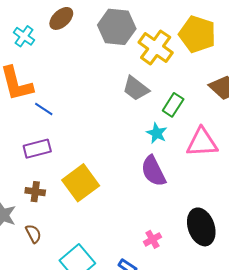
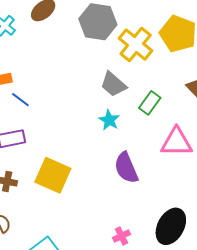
cyan star: (157, 133) -> (109, 120), moved
yellow square: (81, 183) -> (53, 175), turned -33
black ellipse: (201, 227) -> (171, 226), turned 45

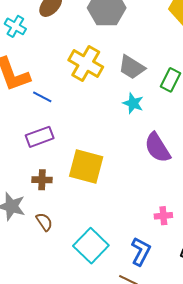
yellow cross: (136, 45) -> (86, 64), moved
pink cross: (121, 236) -> (163, 216), turned 30

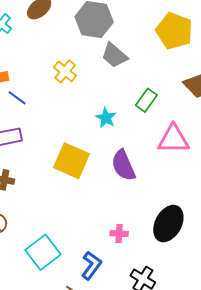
yellow cross: (86, 64) -> (65, 71), size x0.7
gray trapezoid: (132, 67) -> (114, 55), moved
yellow square: (86, 167) -> (71, 161), moved

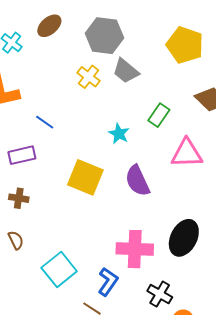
yellow cross: (65, 71) -> (89, 77), moved
blue line: (17, 98) -> (45, 122), moved
pink cross: (119, 234) -> (135, 249), size x2.0

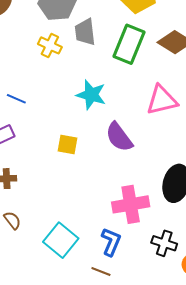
gray trapezoid: (126, 71) -> (85, 32), turned 56
green rectangle: (159, 115) -> (129, 44), moved, size x1.6
cyan star: (119, 134) -> (91, 95), size x1.4
yellow square: (85, 177) -> (67, 144), size x0.6

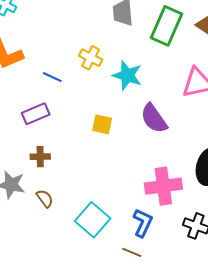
yellow cross: (50, 45) -> (91, 58), moved

